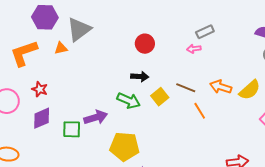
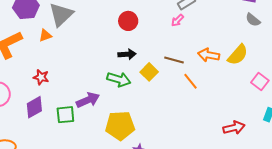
pink arrow: (194, 49) -> (177, 20), turned -32
red star: (40, 89) -> (41, 77), moved

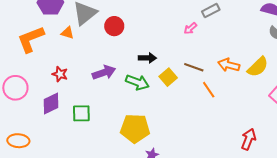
pink arrow: (177, 20) -> (190, 28), moved
red circle: (128, 21) -> (114, 26), moved
orange triangle: (45, 35) -> (67, 33), turned 32
purple arrow: (88, 100) -> (104, 73), moved
red arrow: (234, 128) -> (248, 139), turned -60

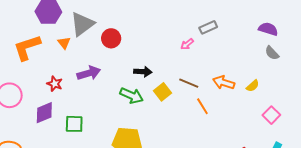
orange triangle: (67, 33) -> (64, 43), turned 32
yellow semicircle: (258, 67) -> (253, 86), size x0.6
purple arrow: (104, 73) -> (89, 73), moved

